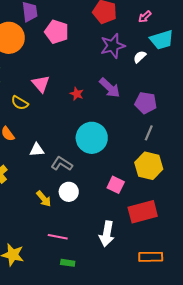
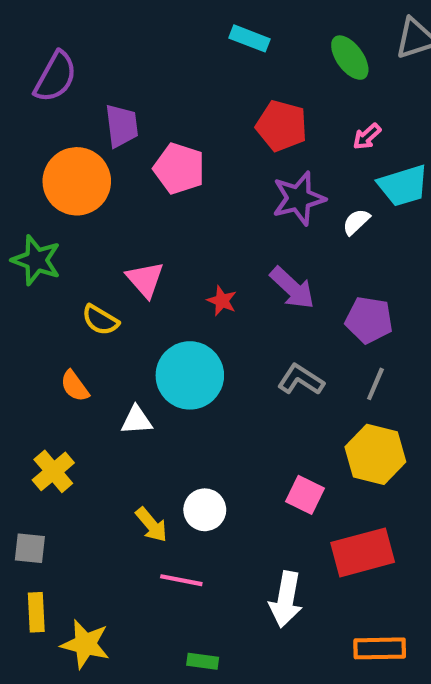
cyan circle: (92, 138) -> (190, 375), moved
gray L-shape: (62, 164) -> (301, 380), moved
pink line: (58, 237) -> (181, 580), moved

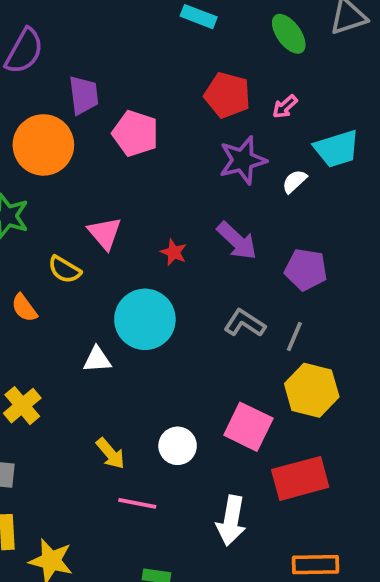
pink arrow: (367, 137) -> (285, 107), moved
gray line: (375, 384) -> (294, 337), moved
orange semicircle: (75, 386) -> (24, 308), moved
pink square: (305, 495) -> (248, 427), size x1.4
white circle: (205, 510) -> (178, 446), moved

